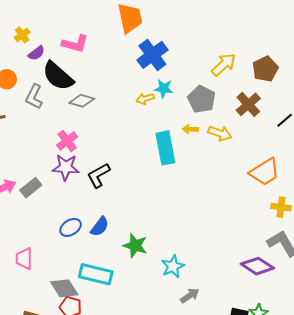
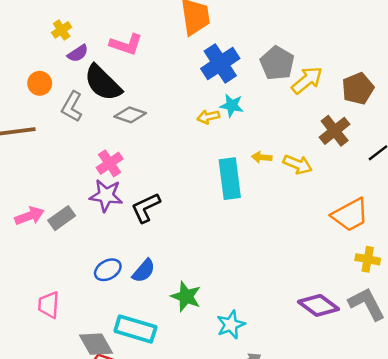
gray pentagon: (202, 99) -> (277, 63), moved
purple diamond: (257, 266) -> (318, 305), moved

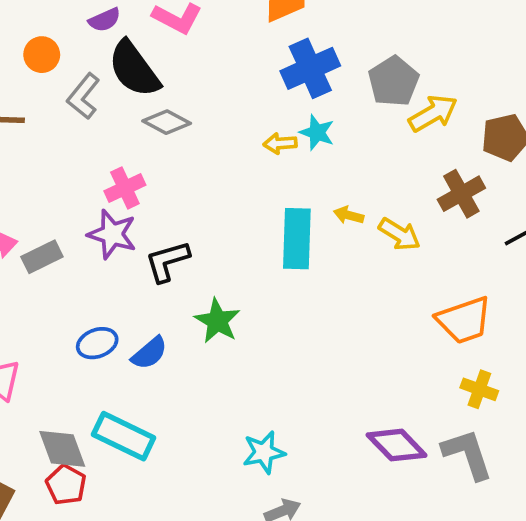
green star: (186, 296) -> (217, 321), moved

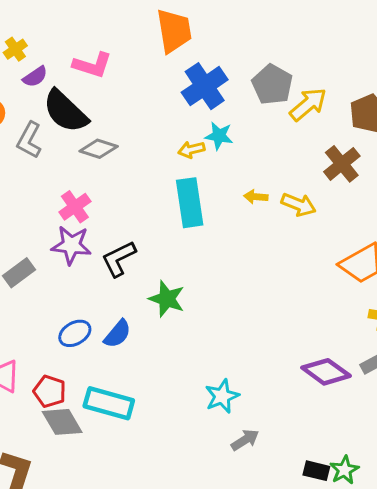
cyan rectangle: (297, 239) -> (190, 203), moved
red pentagon: (66, 485) -> (50, 391), moved

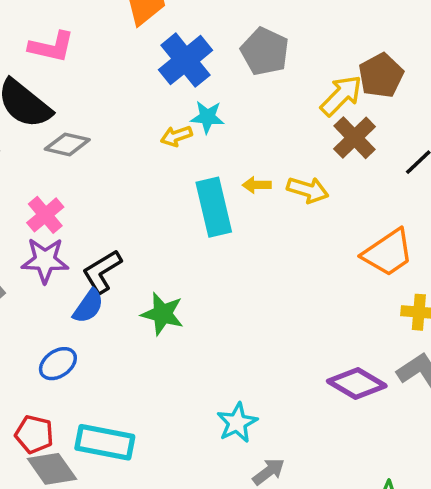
yellow arrow: (308, 104) -> (341, 96), moved
cyan rectangle: (190, 203) -> (214, 207), moved
blue semicircle: (118, 334) -> (88, 306), moved

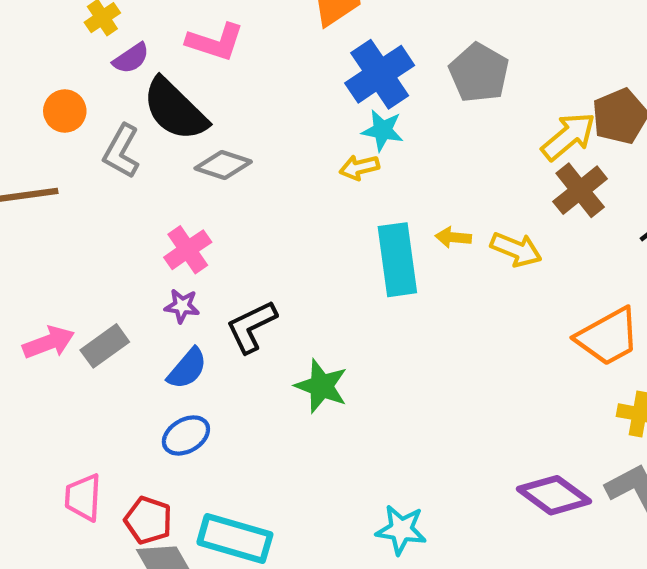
cyan star: (207, 117) -> (383, 130), moved
purple star: (45, 260) -> (182, 306), size x0.6
blue semicircle: (88, 306) -> (187, 369), moved
cyan star: (237, 423) -> (401, 530), turned 30

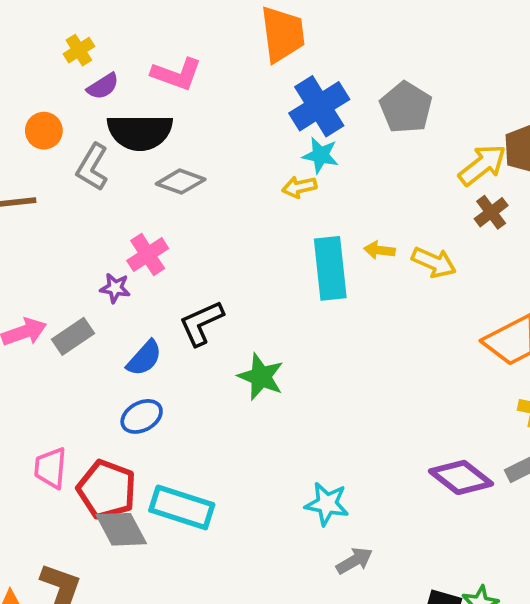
black semicircle: (175, 109) -> (140, 132), turned -46
brown cross: (580, 190) -> (491, 212), size x0.7
purple star: (182, 306) -> (115, 288), moved
red pentagon: (148, 520) -> (107, 489), size x1.4

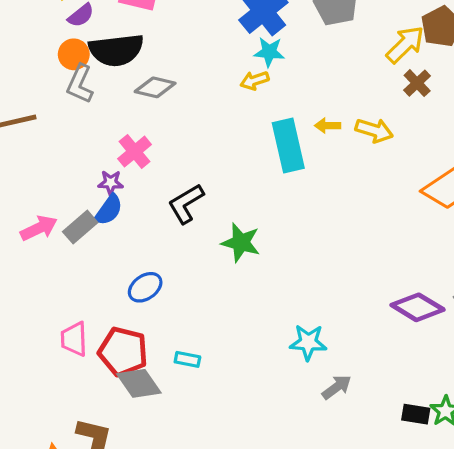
orange circle: (44, 131) -> (74, 54), moved
blue semicircle: (144, 358) -> (109, 210), moved
cyan rectangle: (182, 507) -> (187, 359), size x0.5

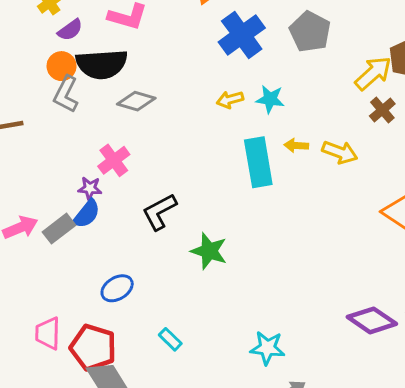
cyan star: (269, 52) -> (270, 99), moved
cyan rectangle: (187, 359) -> (170, 339), moved, turned 30

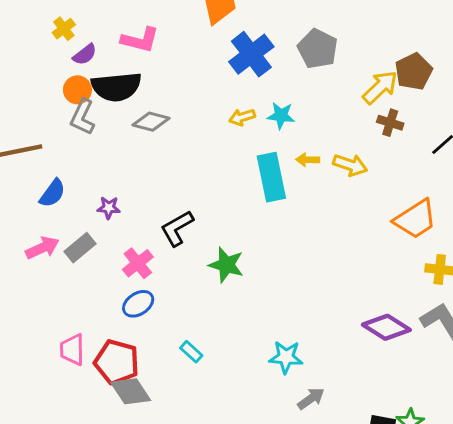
brown cross: (382, 110) -> (390, 123), turned -30
pink cross: (114, 160) -> (138, 263), moved
blue semicircle: (87, 214) -> (52, 193), moved

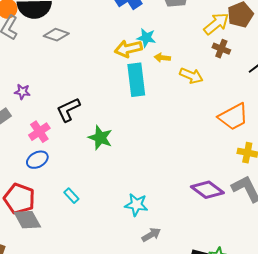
yellow arrow: (242, 117) -> (128, 49), moved, size x1.5
yellow arrow: (308, 160) -> (162, 58), moved

